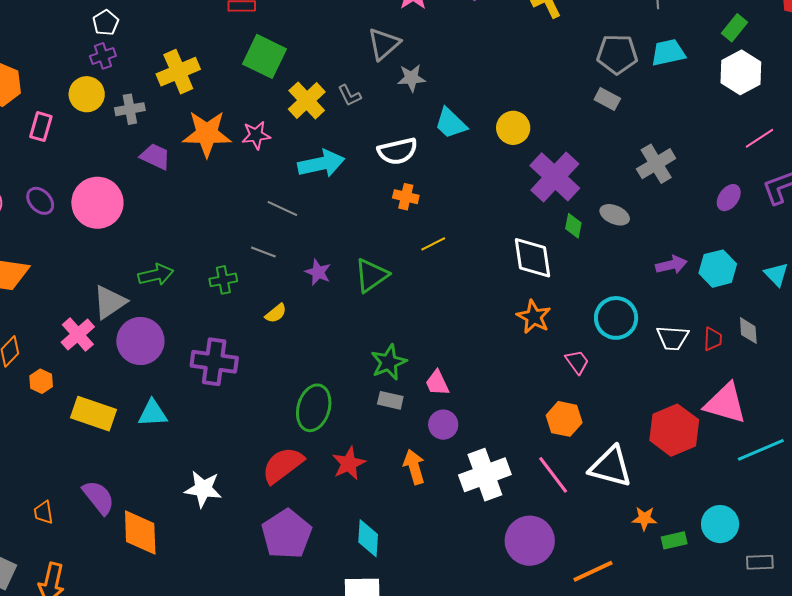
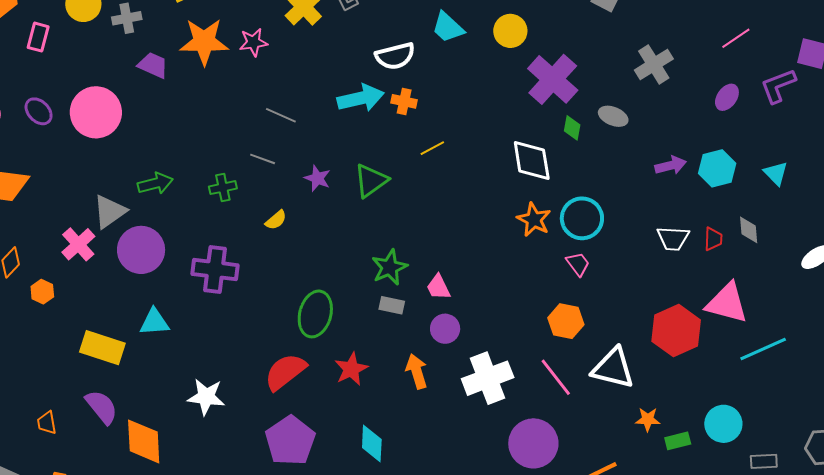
pink line: (760, 138) -> (736, 38), moved
cyan arrow: (321, 164) -> (361, 98), moved
cyan circle: (616, 318) -> (582, 218), moved
yellow rectangle: (94, 414) -> (102, 348), moved

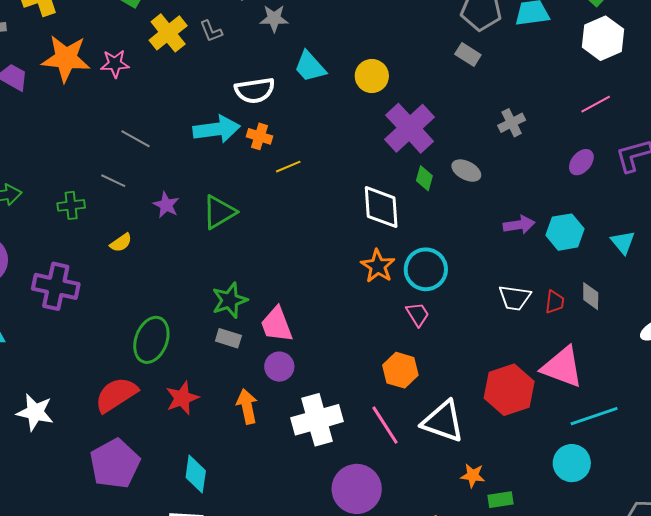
gray cross: (654, 65) -> (512, 123), size x0.7
yellow line: (432, 148) -> (288, 167), moved
pink trapezoid: (438, 287) -> (277, 325), size x1.4
cyan circle: (723, 424) -> (572, 463), moved

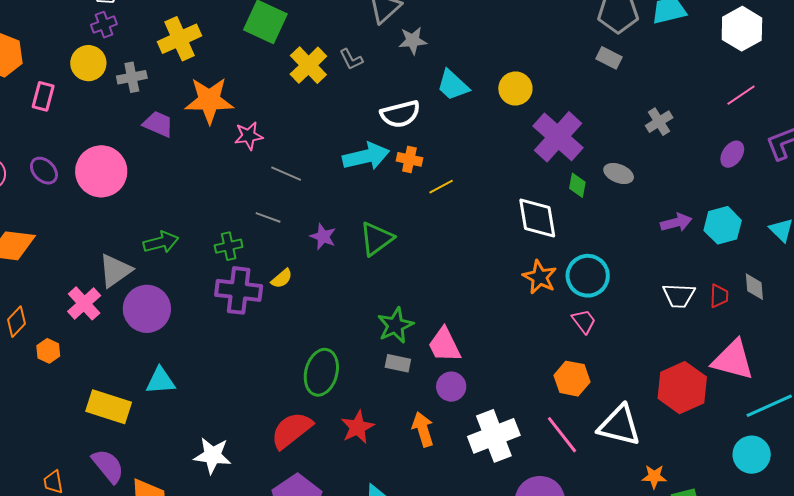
pink star: (115, 64) -> (249, 136), moved
purple cross: (56, 286) -> (239, 290), moved

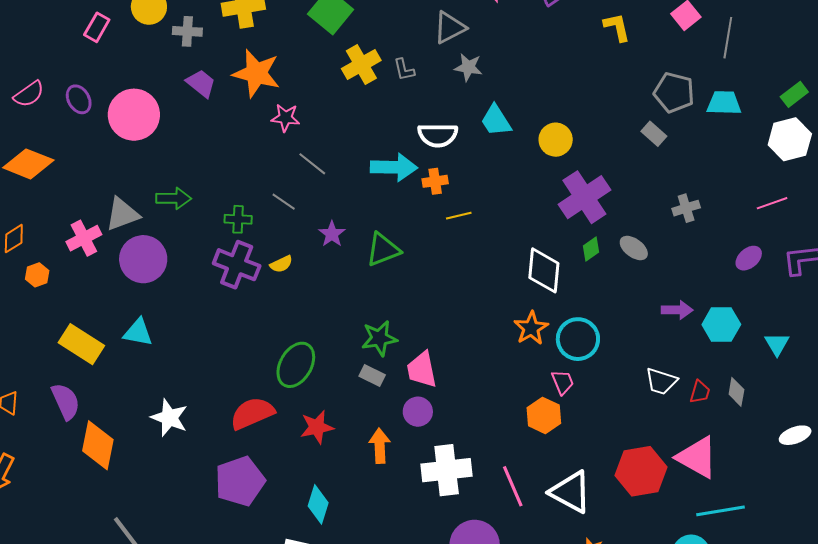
orange cross: (409, 159) -> (435, 181), turned -35
green diamond: (577, 185) -> (591, 249), turned 30
orange hexagon: (572, 379) -> (544, 415), moved

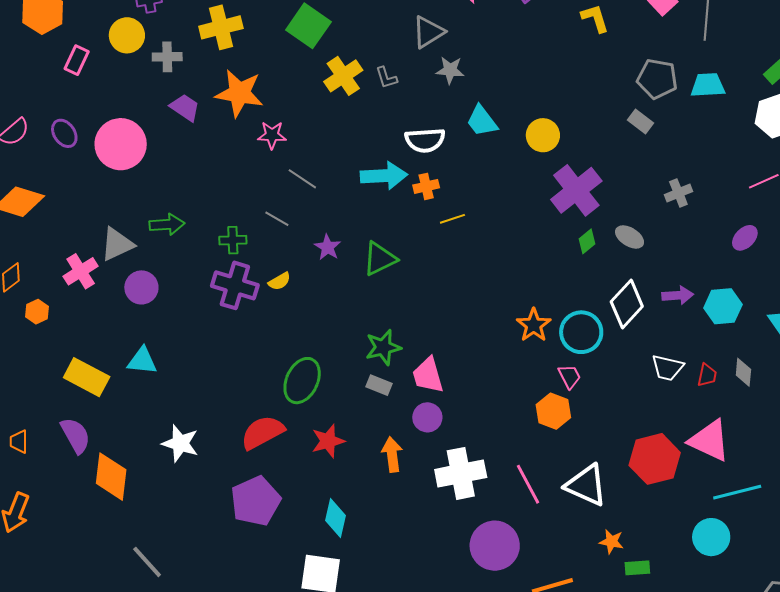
purple circle: (143, 259) -> (141, 287), size x0.7
white diamond: (544, 270) -> (627, 304), moved, turned 42

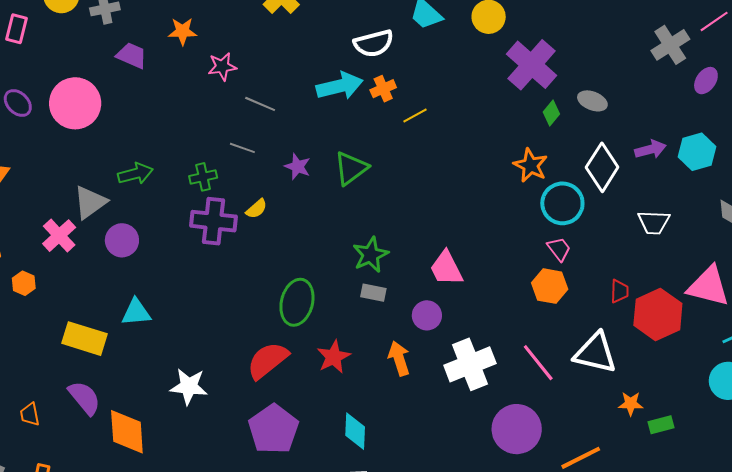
orange star: (239, 93) -> (182, 31), size x0.6
gray cross: (678, 193) -> (670, 45), moved, size x1.4
orange star: (534, 325) -> (531, 165), moved
pink trapezoid: (428, 375) -> (446, 268), moved
red trapezoid: (707, 375) -> (619, 291), moved

